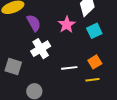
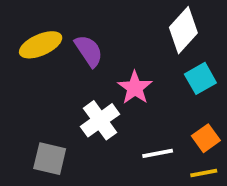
purple semicircle: (34, 23) -> (89, 51), moved
pink star: (67, 25) -> (135, 88), moved

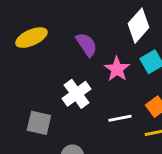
purple semicircle: (89, 51) -> (86, 45), moved
pink star: (135, 88) -> (117, 69), moved

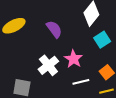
pink star: (117, 69) -> (73, 59), moved

